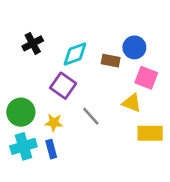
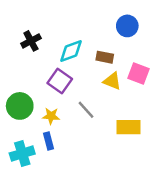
blue circle: (134, 47) -> (127, 26), moved
yellow triangle: (132, 103) -> (112, 81), moved
yellow rectangle: (150, 133) -> (129, 127), moved
cyan cross: (23, 146) -> (22, 153), moved

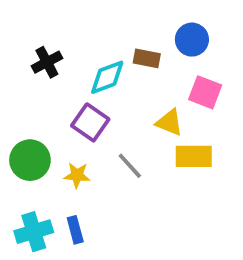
brown rectangle: (105, 57) -> (147, 58), moved
pink square: (139, 73) -> (205, 92), moved
yellow rectangle: (129, 127) -> (194, 156), moved
blue rectangle: (48, 141) -> (75, 230), moved

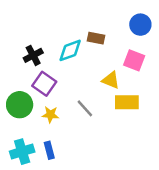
blue circle: (192, 40) -> (140, 25), moved
black cross: (47, 62) -> (33, 55), moved
purple square: (90, 122) -> (44, 84), moved

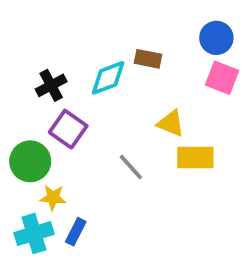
pink square: (134, 60) -> (222, 78), moved
yellow star: (50, 115) -> (53, 197), moved
blue rectangle: (49, 150) -> (76, 232), turned 42

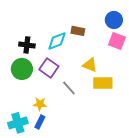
black cross: (51, 85) -> (27, 45), turned 35
purple square: (68, 129) -> (49, 68), moved
green circle: (30, 161) -> (22, 69), moved
yellow star: (53, 197) -> (40, 104), moved

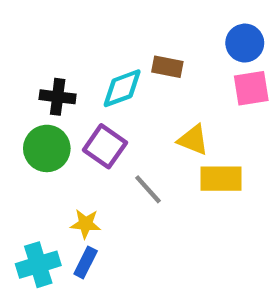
pink square: (117, 41) -> (251, 88), turned -30

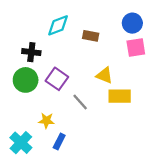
cyan diamond: (122, 88) -> (58, 25), moved
blue rectangle: (86, 262) -> (59, 142), moved
cyan cross: (38, 265) -> (21, 143), turned -30

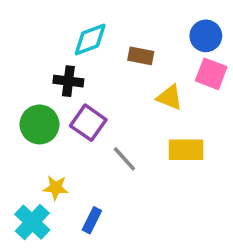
pink square: (136, 47) -> (211, 74), turned 30
black cross: (31, 52) -> (68, 81), moved
yellow triangle: (104, 75) -> (170, 97), moved
yellow star: (46, 121) -> (56, 188), moved

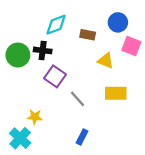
blue circle: (206, 36) -> (118, 22), moved
green circle: (39, 124) -> (18, 55), moved
blue rectangle: (92, 220) -> (82, 137), moved

